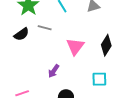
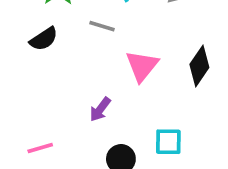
gray line: (45, 28) -> (102, 26), moved
cyan square: (99, 79) -> (168, 142), moved

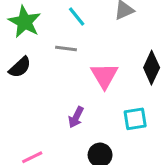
cyan square: (168, 142) -> (135, 119), moved

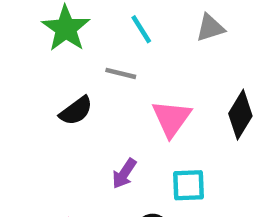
black semicircle: (20, 67) -> (76, 111), moved
cyan square: (135, 119) -> (189, 185), moved

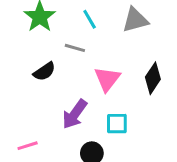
gray triangle: (210, 28) -> (135, 20), size x1.4
purple arrow: (124, 173) -> (75, 114), size x1.5

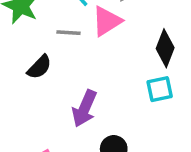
pink triangle: (107, 79) -> (107, 21), moved, turned 32
cyan square: (117, 124) -> (160, 89), moved

